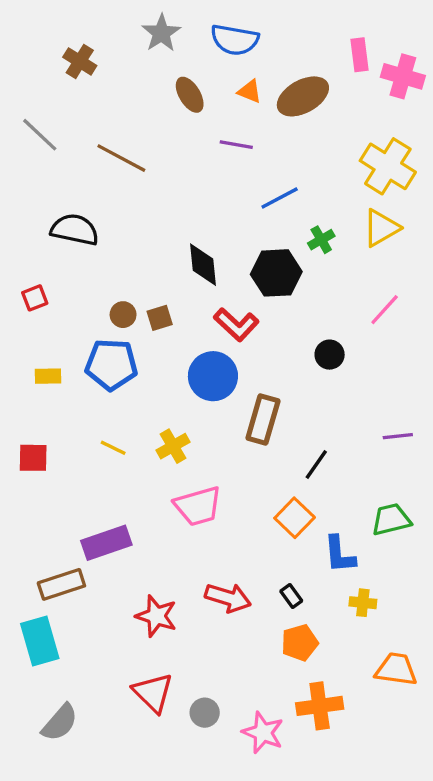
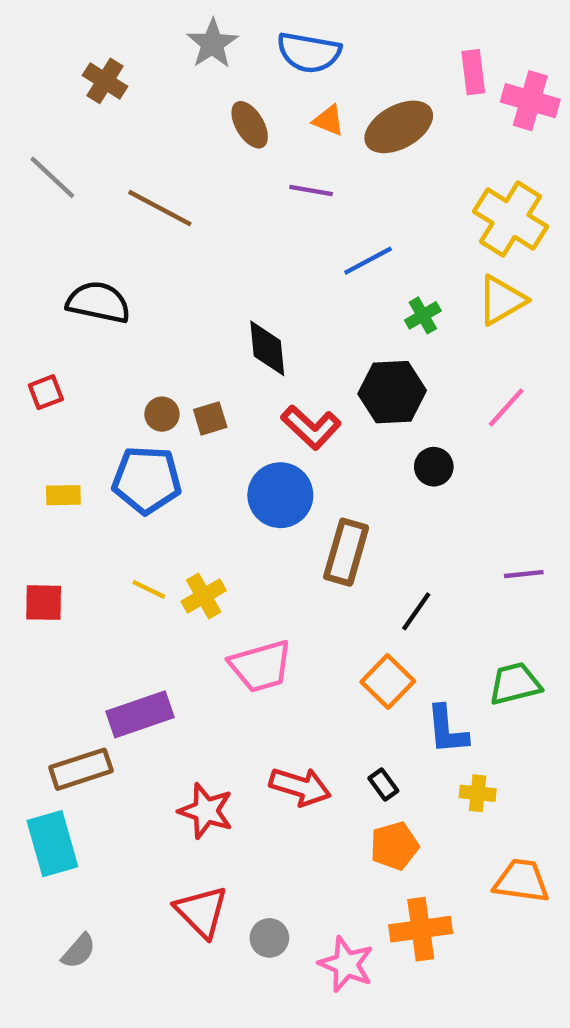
black hexagon: (276, 273) -> (392, 392), moved
yellow cross: (173, 446) -> (204, 596), moved
gray semicircle: (60, 723) -> (79, 951), size x0.7

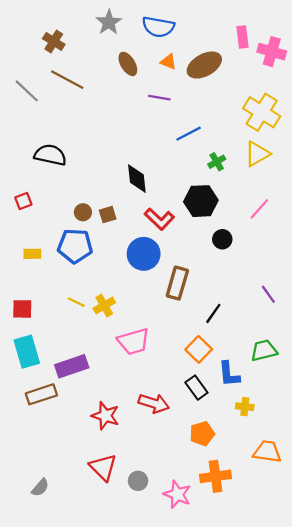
brown line: (160, 208) -> (67, 80), moved
purple line: (524, 574) -> (268, 294), turned 60
black rectangle: (383, 785) -> (196, 388), moved, size x1.5
cyan rectangle: (52, 844) -> (27, 352), moved

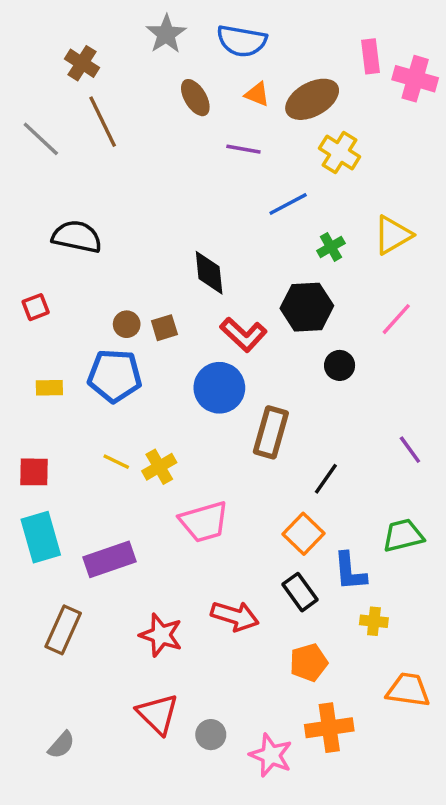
brown line: (67, 80) -> (103, 122), turned 36
yellow cross: (262, 112) -> (340, 153), moved, size x0.7
brown rectangle: (41, 394) -> (63, 630), moved, turned -48

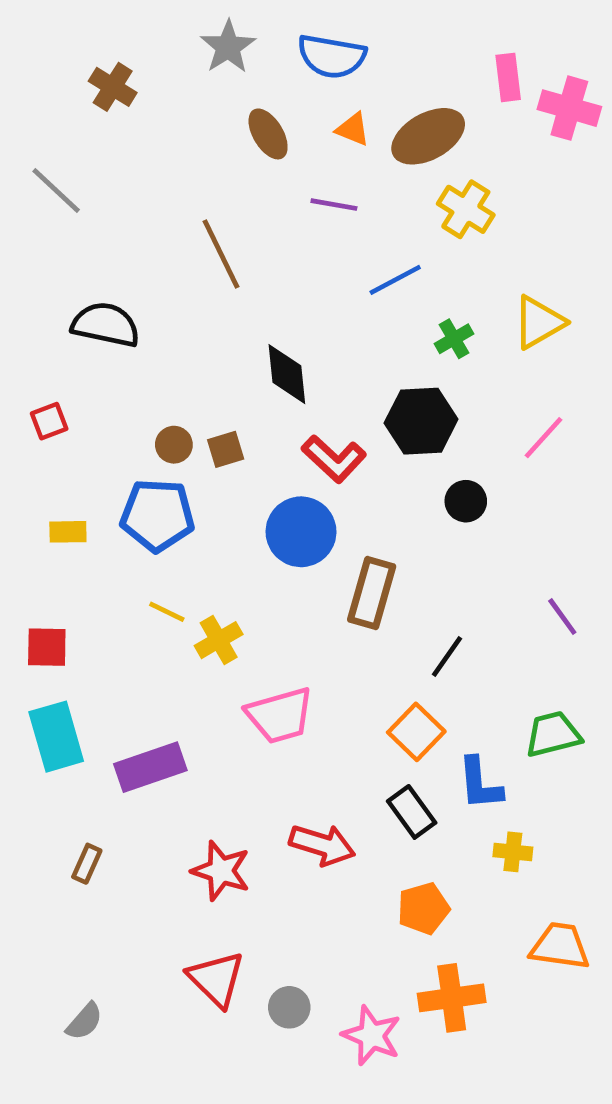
brown line: (103, 122) -> (221, 254), moved
yellow line: (116, 462) -> (167, 612), moved
brown rectangle: (63, 630) -> (87, 864), size x0.6

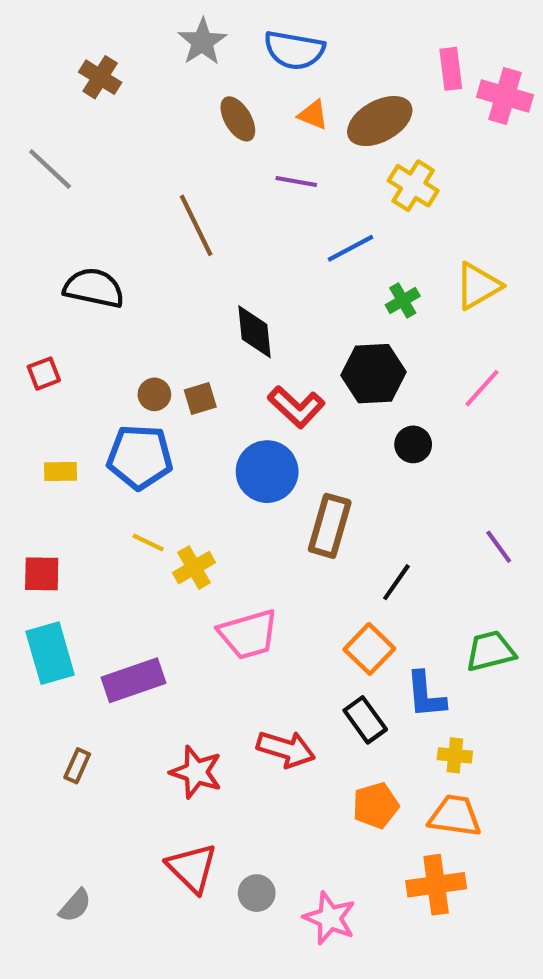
orange trapezoid: (560, 946) -> (455, 816), moved
orange cross: (452, 998) -> (436, 885), moved

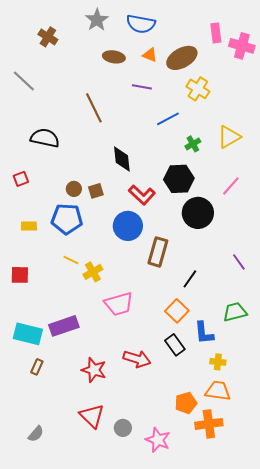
brown ellipse: (238, 119) -> (114, 57), turned -50
black circle: (413, 444) -> (198, 213), size x1.8
cyan rectangle: (50, 653) -> (28, 334), moved, turned -60
orange pentagon: (376, 805) -> (186, 403), moved

